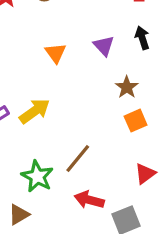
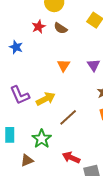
brown line: (78, 159) -> (68, 117), moved

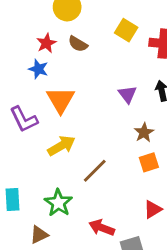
blue star: (16, 47) -> (38, 69), moved
orange triangle: (64, 65) -> (60, 100), moved, size x1.5
purple L-shape: (20, 95) -> (24, 119), moved

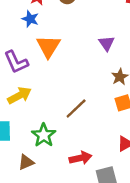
yellow arrow: (61, 146) -> (19, 95), moved
red arrow: (102, 228) -> (80, 158), turned 145

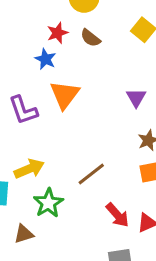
yellow arrow: (19, 95) -> (29, 169), moved
red arrow: (80, 158) -> (117, 215), moved, turned 55

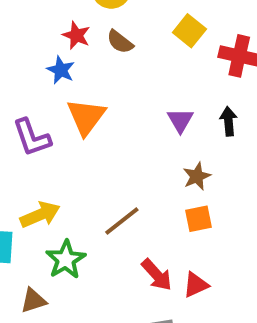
red star: (57, 33) -> (76, 35), turned -30

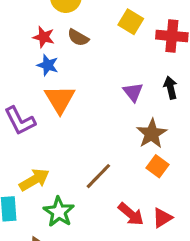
blue star: (61, 70) -> (48, 65), moved
brown star: (197, 176) -> (152, 134), size x1.4
orange square: (199, 219) -> (157, 166), turned -35

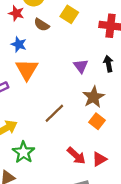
yellow square: (131, 22) -> (69, 14), moved
red star: (44, 37) -> (16, 13), moved
brown line: (98, 176) -> (54, 113), moved

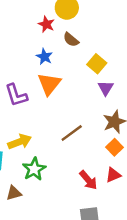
yellow square: (69, 14) -> (97, 64), moved
red triangle: (99, 159) -> (113, 175), moved

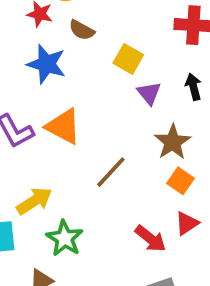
blue star: (44, 57) -> (46, 64), size x1.5
orange triangle: (49, 84) -> (63, 126), moved, turned -30

